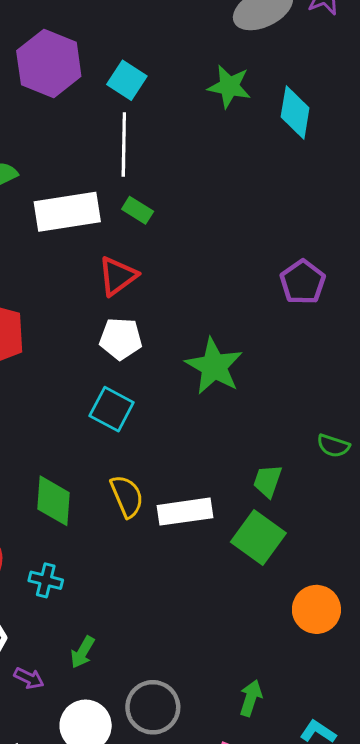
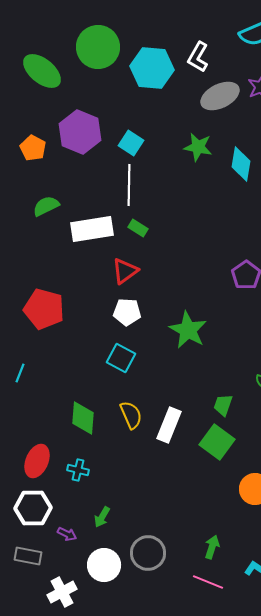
white rectangle: (185, 512) -> (169, 425), turned -60

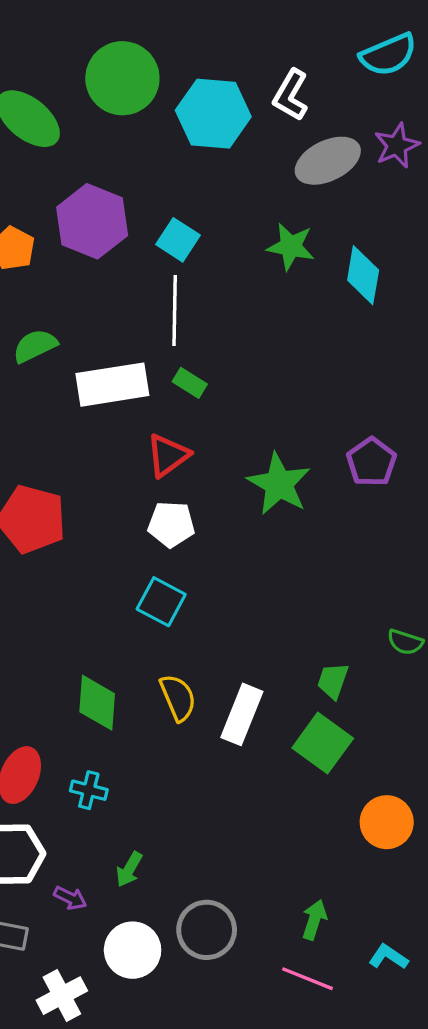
green star: (188, 330) -> (279, 484), moved

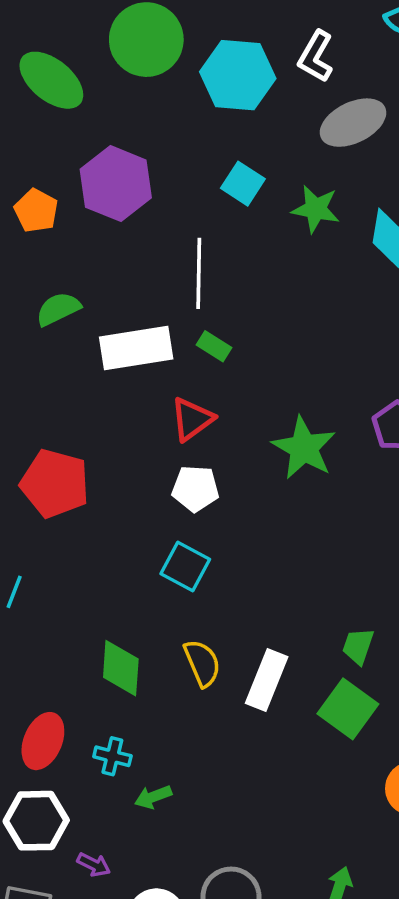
cyan square: (178, 240) -> (243, 184), moved
green arrow: (129, 869) -> (153, 797), moved, turned 39

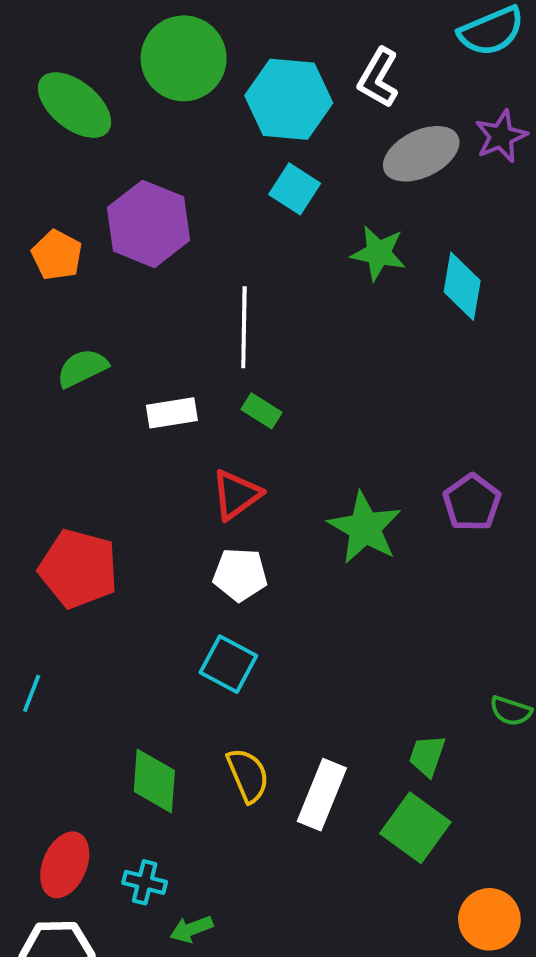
cyan square: (243, 184) -> (295, 189), moved
white rectangle: (136, 348) -> (172, 413), size x0.6

